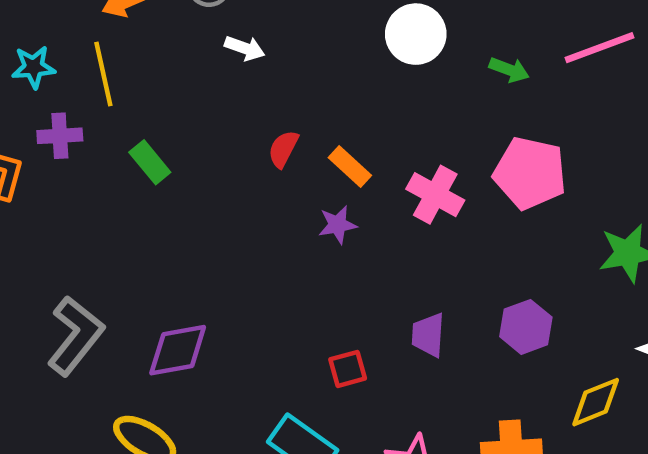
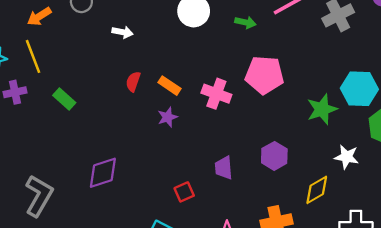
white arrow: (245, 48) -> (123, 32), moved
purple diamond: (178, 350) -> (103, 173), moved

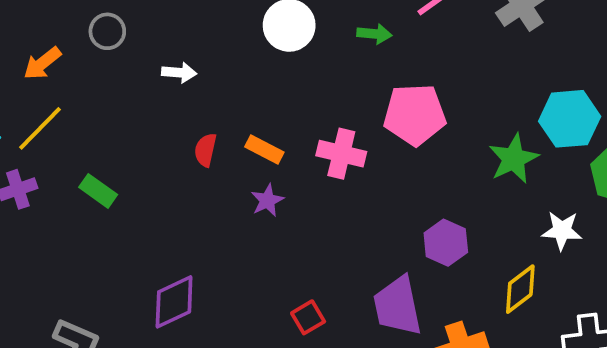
yellow line: (33, 56) -> (40, 128), turned 72
purple trapezoid: (224, 168) -> (398, 306), moved, size x1.6

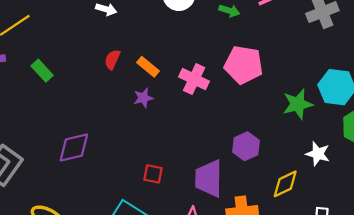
red square: (308, 317) -> (153, 174), turned 30

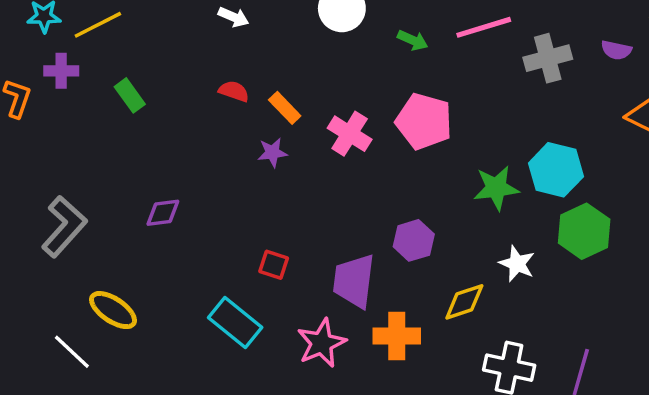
red semicircle: (112, 59) -> (234, 91), turned 78
purple diamond: (74, 147) -> (163, 213), size x0.7

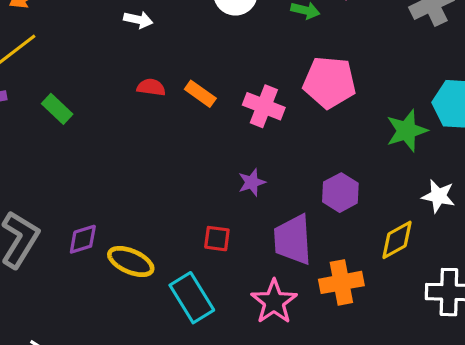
purple star: (272, 153) -> (252, 182), moved
purple diamond: (163, 213) -> (83, 239), moved
yellow ellipse: (113, 310) -> (131, 262), moved
cyan rectangle: (235, 322) -> (192, 298), turned 30

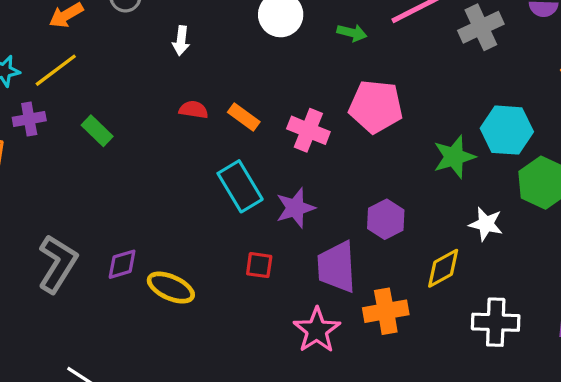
white arrow: (138, 20) -> (181, 41), turned 84
purple star: (252, 182) -> (295, 208), size x1.4
cyan rectangle: (192, 298) -> (240, 186), moved

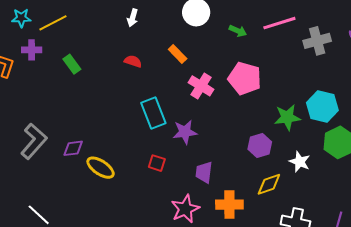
orange rectangle: (244, 117) -> (178, 54), moved
purple hexagon: (386, 219) -> (260, 145), moved
purple trapezoid: (337, 267) -> (204, 172), size x0.7

